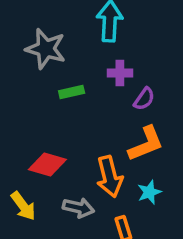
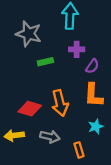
orange L-shape: (146, 144) -> (93, 95), turned 115
orange arrow: (110, 177) -> (60, 103), moved
yellow arrow: (23, 206) -> (14, 135), turned 120

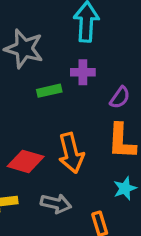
purple cross: (77, 49) -> (83, 72), moved

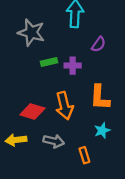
purple cross: (83, 72) -> (73, 66), moved
purple semicircle: (120, 97) -> (99, 44), moved

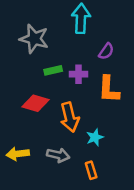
orange L-shape: (100, 97) -> (109, 89), moved
red diamond: (32, 112) -> (35, 103), moved
cyan star: (102, 130) -> (95, 137), moved

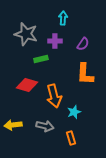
cyan arrow: (81, 18) -> (63, 18), size x0.6
purple cross: (78, 74) -> (55, 41), moved

